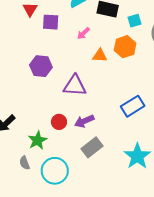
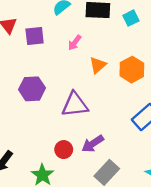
orange hexagon: (125, 47) -> (132, 70), moved
orange triangle: (100, 56) -> (98, 65), turned -35

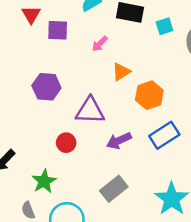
orange hexagon: (132, 70) -> (149, 95), moved
purple arrow: (93, 144) -> (119, 141), moved
red circle: (64, 150) -> (66, 143), moved

